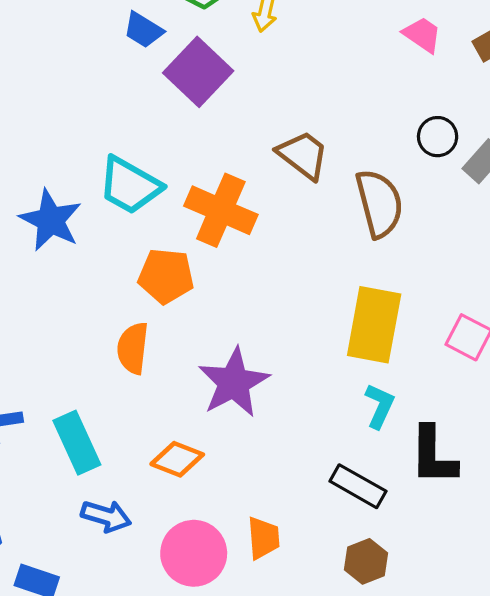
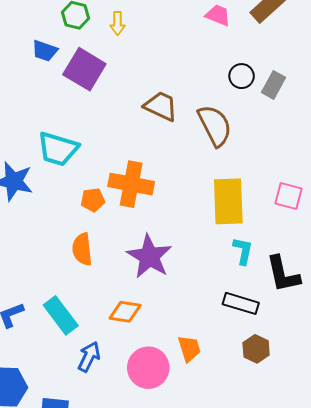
orange cross: (221, 210) -> (131, 184), moved
orange pentagon: (166, 276) -> (93, 200), size x0.7
blue arrow: (106, 516) -> (89, 357), turned -68

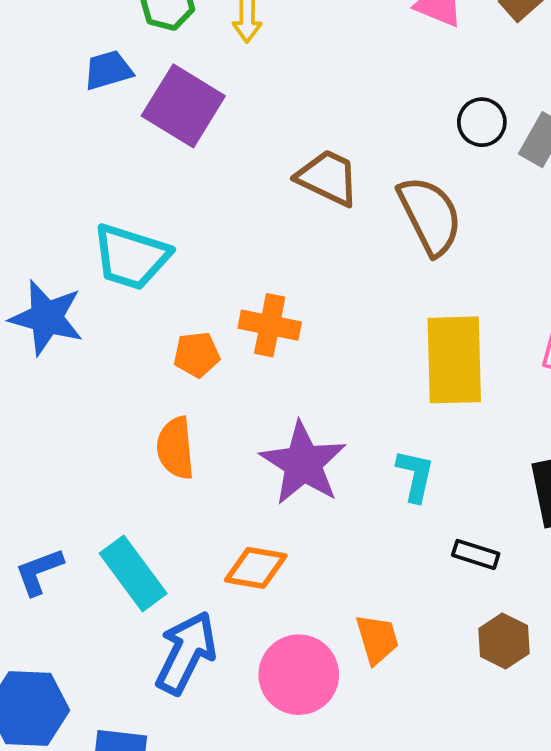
blue trapezoid: (45, 51) -> (108, 70), turned 144
orange cross: (131, 184) -> (270, 325), size x0.7
cyan L-shape: (243, 251) -> (415, 476), moved
black rectangle: (241, 303) -> (476, 554), size x0.7
blue arrow: (89, 357) -> (186, 653), size x1.4

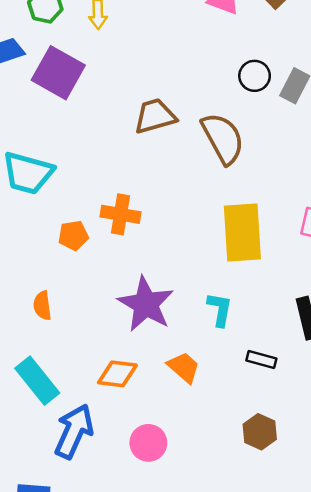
brown trapezoid: (328, 178) -> (155, 116), turned -39
orange semicircle: (175, 448) -> (42, 306), moved, size x0.7
orange trapezoid: (377, 639) -> (184, 367), moved, turned -30
brown hexagon: (504, 641) -> (260, 432), moved
pink circle: (299, 675) -> (148, 443), size x0.7

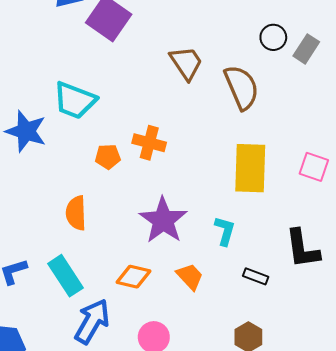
brown trapezoid: (155, 116) -> (186, 63), turned 66
orange semicircle: (42, 306) -> (76, 213), size x1.4

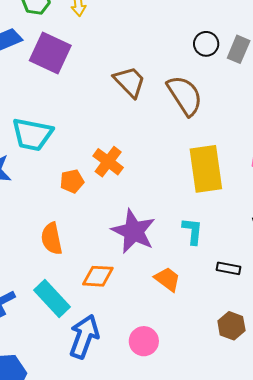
orange cross: (149, 143) -> (108, 162), turned 32
orange diamond: (133, 277) -> (98, 276), moved

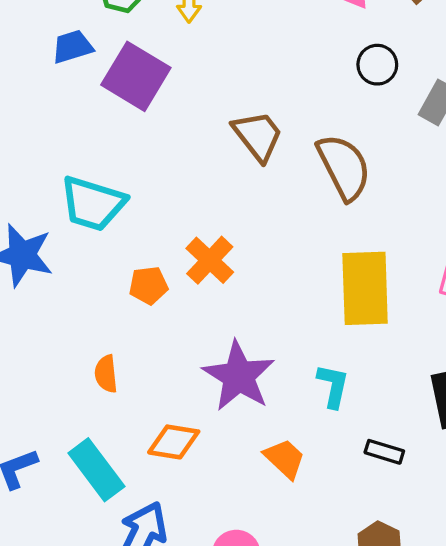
black circle: (206, 44) -> (377, 65), moved
orange semicircle: (52, 239) -> (106, 374), size x0.7

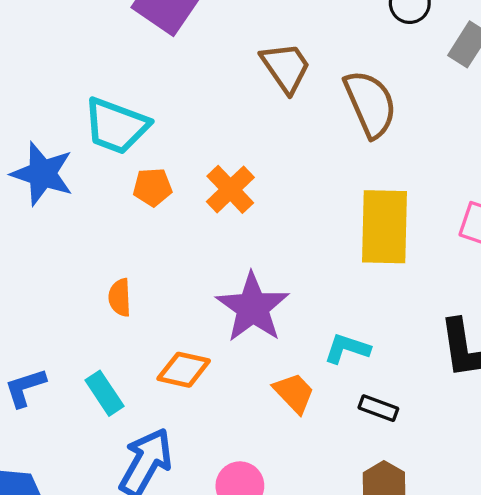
orange pentagon: (148, 285) -> (153, 187), moved
cyan L-shape: (333, 386) -> (347, 349), moved, turned -87
black rectangle: (384, 452) -> (378, 408), moved
cyan rectangle: (96, 470) -> (105, 393), size x0.7

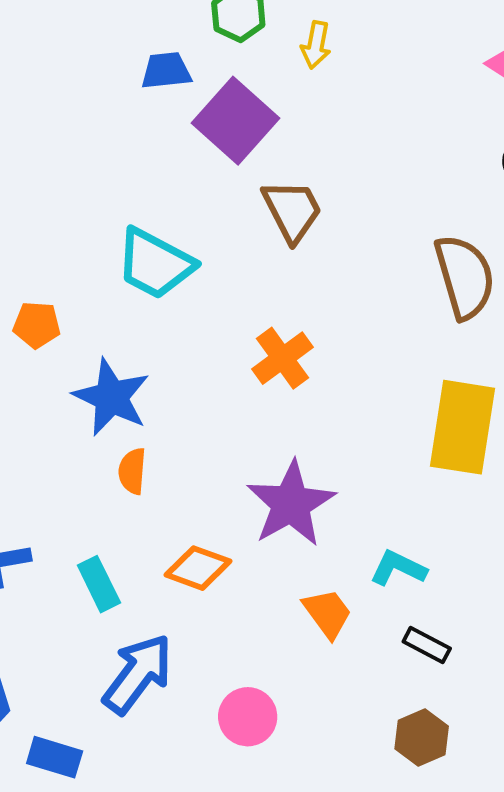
brown trapezoid: (286, 67) -> (292, 211), moved
blue star: (42, 174) -> (111, 397), moved
orange pentagon: (153, 187) -> (37, 325), moved

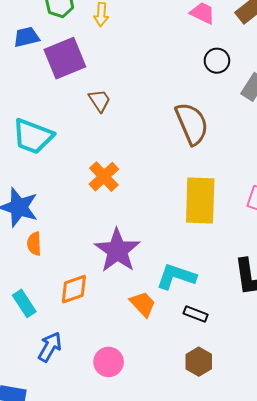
purple square: (235, 121) -> (65, 58), turned 33
brown trapezoid: (292, 211) -> (100, 101), size x0.7
orange diamond: (198, 568) -> (74, 289), turned -32
cyan L-shape: (398, 568) -> (176, 277), size x1.4
blue arrow: (138, 674) -> (50, 347), size x0.7

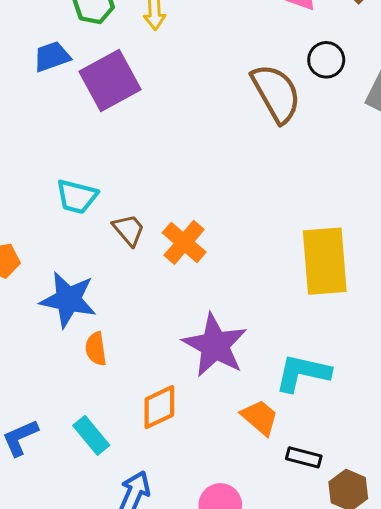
brown trapezoid: (100, 101) -> (129, 230), moved
brown semicircle: (192, 124) -> (276, 93), moved
cyan trapezoid: (33, 136) -> (77, 197), size x0.7
black rectangle: (196, 314) -> (304, 457), moved

